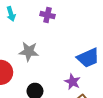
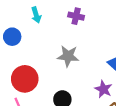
gray star: (29, 52) -> (68, 56), moved

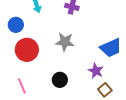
red circle: (25, 79) -> (27, 50), moved

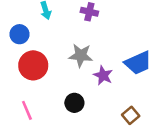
purple star: (96, 71) -> (103, 75), moved

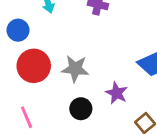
gray star: (81, 55) -> (75, 69), moved
purple star: (103, 75) -> (117, 93), moved

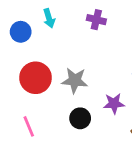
blue circle: (18, 30) -> (21, 32), moved
purple star: (117, 93) -> (114, 103), turned -30

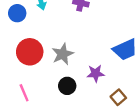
gray star: (75, 80) -> (63, 54), turned -30

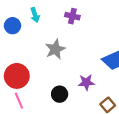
red circle: (30, 52) -> (17, 76), moved
gray star: (63, 54) -> (55, 49), moved

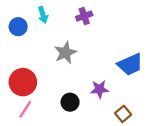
purple cross: (72, 16) -> (84, 16), turned -32
pink line: (19, 101) -> (25, 109), turned 56

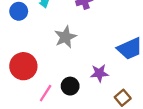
pink line: (25, 109) -> (46, 93), moved

